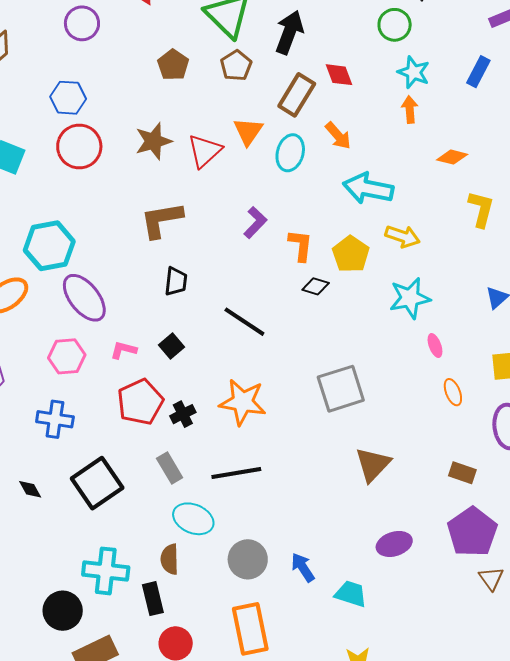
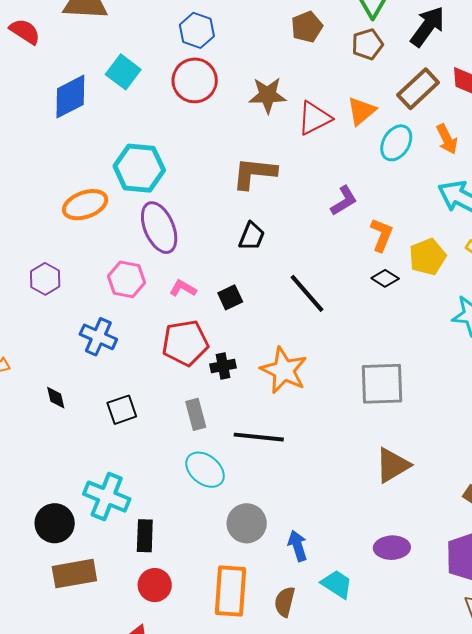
black square: (97, 483) -> (122, 410), size x0.6
brown semicircle: (170, 559) -> (285, 602), moved

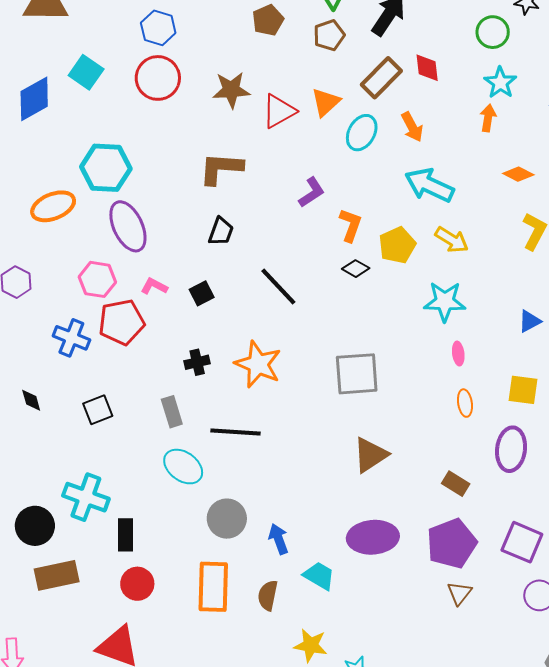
red pentagon: (185, 343) -> (122, 322), moved
purple ellipse: (392, 548) -> (373, 537), size x1.4

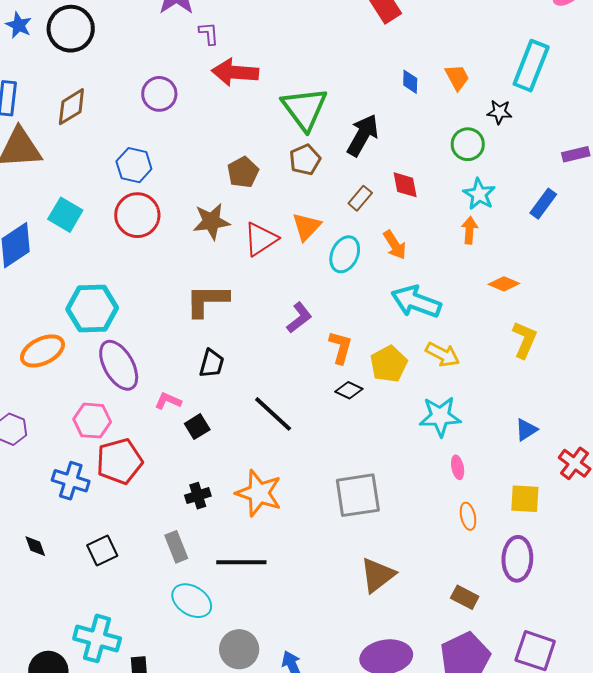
brown pentagon: (268, 20) -> (243, 172), moved
brown rectangle: (381, 78) -> (360, 198), size x0.6
pink L-shape: (154, 286) -> (168, 401), moved

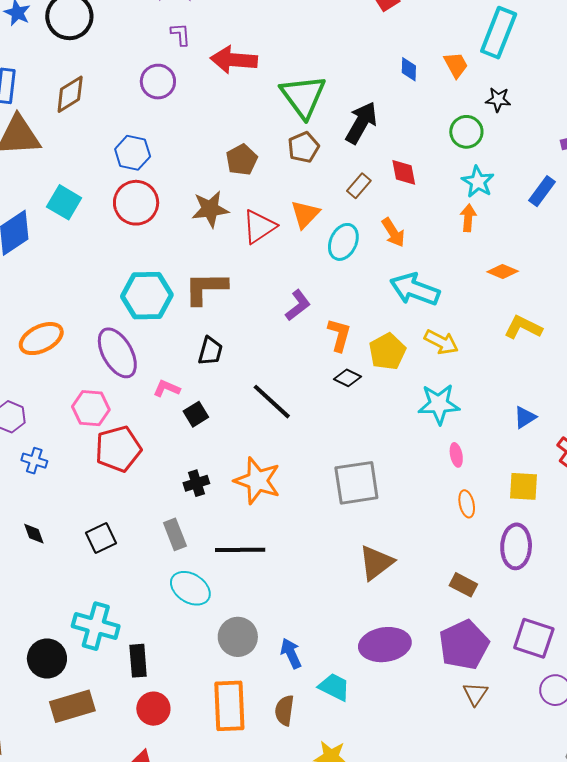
purple L-shape: (209, 33) -> (181, 34), moved
cyan rectangle: (531, 66) -> (499, 33), moved
cyan hexagon: (92, 309) -> (147, 296), moved
yellow L-shape: (524, 340) -> (523, 327), turned -87
blue cross: (71, 481) -> (34, 461), moved, size x0.7

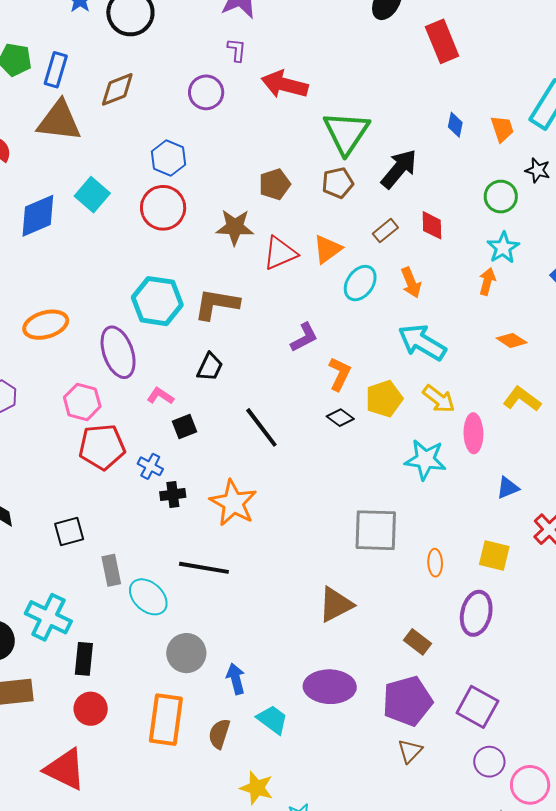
pink ellipse: (456, 455) -> (473, 433), moved, size x1.6
blue cross: (34, 461) -> (150, 466), moved
gray square: (356, 483) -> (376, 530), moved
gray rectangle: (175, 534) -> (111, 570), moved

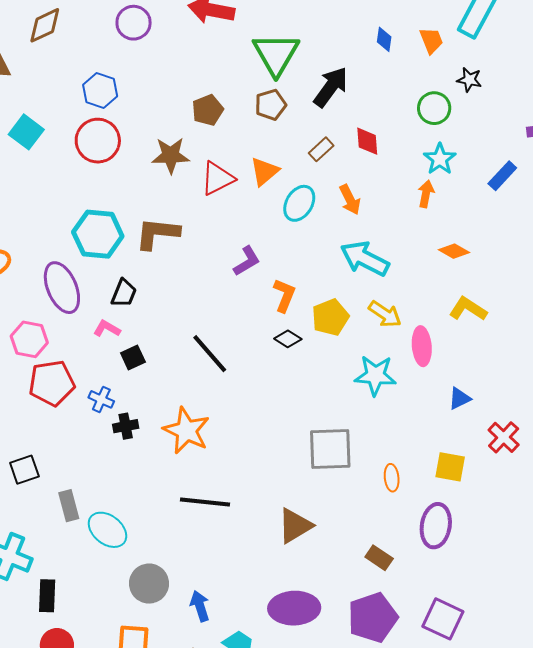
black trapezoid: (210, 367) -> (124, 293), moved
black line: (204, 568) -> (205, 502), moved

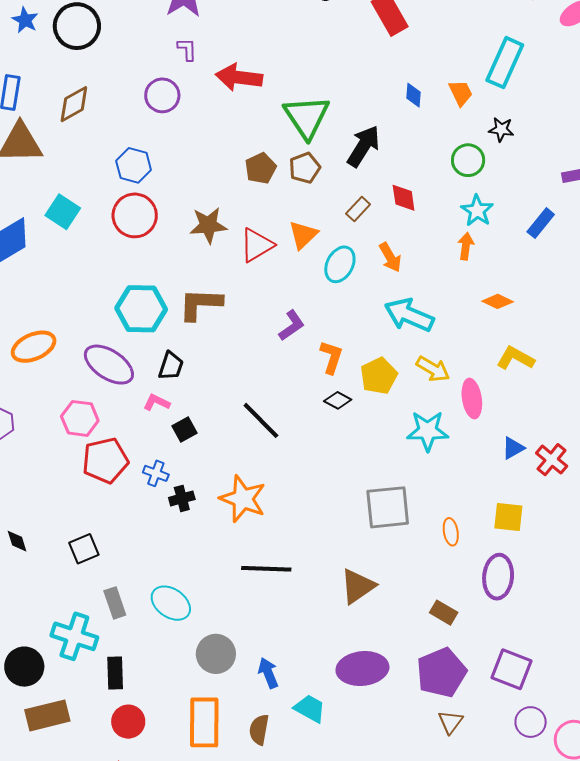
brown pentagon: (208, 110) -> (261, 168), moved
purple ellipse: (62, 288) -> (109, 365), turned -30
red cross: (504, 437) -> (552, 460), moved
gray rectangle: (69, 506) -> (115, 603), moved

